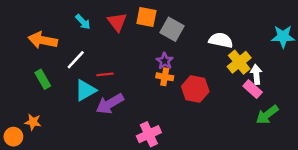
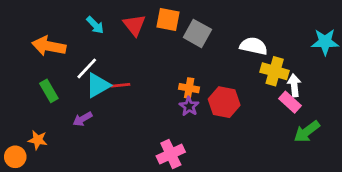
purple star: (165, 61) -> (189, 106), moved
yellow cross: (239, 62) -> (275, 71), turned -35
cyan triangle: (85, 90) -> (98, 85), moved
purple arrow: (110, 104) -> (83, 119), moved, size x0.6

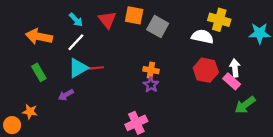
white line: (87, 68) -> (76, 42), moved
yellow cross: (275, 71) -> (219, 20), moved
red hexagon: (224, 102) -> (206, 70), moved

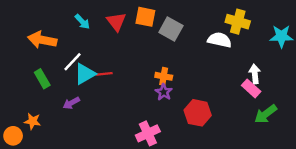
white line: (76, 42) -> (73, 62), moved
red hexagon: (206, 70) -> (198, 113), moved

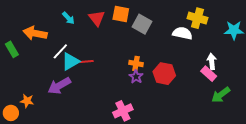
green rectangle: (42, 79) -> (12, 49), moved
purple arrow: (71, 103) -> (59, 86), size x1.6
red hexagon: (198, 113) -> (164, 74), moved

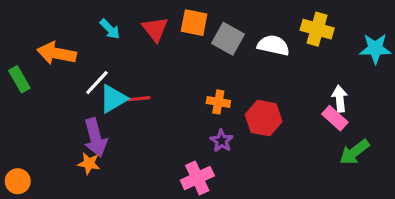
white semicircle: (182, 33) -> (273, 45), moved
purple star: (136, 77) -> (222, 141), moved
purple arrow: (59, 86) -> (95, 138), turned -75
orange star: (27, 101) -> (89, 163), moved

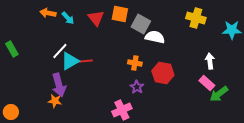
white semicircle: (273, 45) -> (155, 37), moved
orange arrow: (57, 53) -> (48, 13), moved, size x0.7
pink rectangle: (335, 118) -> (207, 83), moved

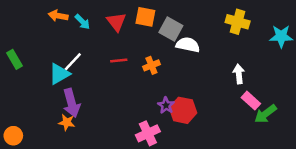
cyan triangle: (70, 61) -> (59, 74), moved
red line: (86, 61) -> (119, 61), moved
white arrow: (210, 61) -> (239, 74), moved
orange cross: (135, 63) -> (151, 65), moved, turned -32
red hexagon: (163, 73) -> (183, 110), moved

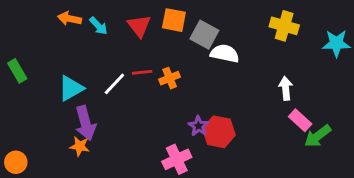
white line: (73, 62) -> (114, 84), moved
orange cross: (151, 65) -> (170, 78), moved

